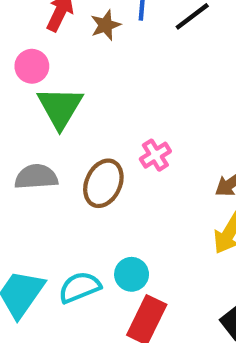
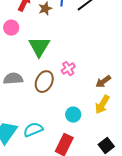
green triangle: (60, 107) -> (39, 47), moved
cyan circle: (132, 274) -> (73, 115), moved

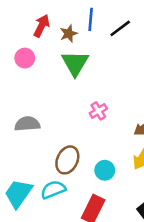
green triangle: (39, 47) -> (75, 63), moved
brown ellipse: (44, 82) -> (67, 160), moved

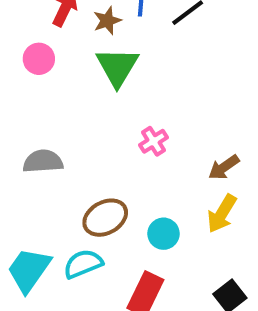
brown ellipse: (67, 160) -> (105, 218), turned 36

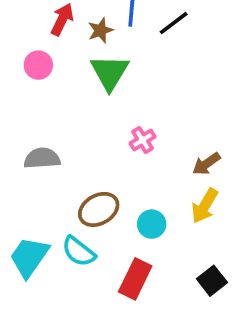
cyan semicircle: (83, 264) -> (79, 251), turned -120

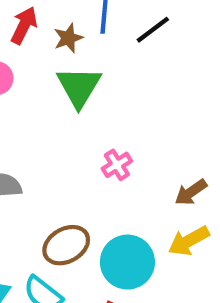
yellow arrow: (205, 206) -> (189, 241), turned 30
cyan circle: (152, 224) -> (127, 262), size x1.6

